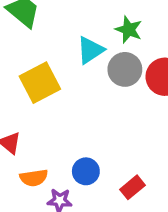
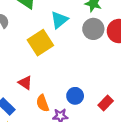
cyan triangle: (90, 50) -> (59, 20), moved
orange semicircle: (34, 178) -> (43, 103), turned 84

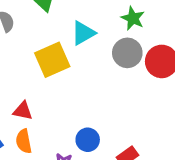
red triangle: (25, 83) -> (23, 111), turned -32
orange semicircle: (43, 103) -> (24, 141), moved

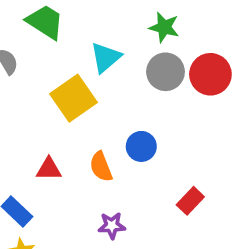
blue circle: (88, 140) -> (141, 146), moved
orange semicircle: (24, 141) -> (101, 167), moved

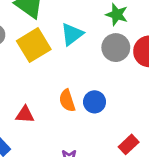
yellow square: (73, 98) -> (34, 45), moved
orange semicircle: (101, 167) -> (67, 101), moved

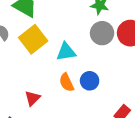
cyan triangle: (72, 34) -> (66, 52), moved, turned 35
red triangle: (25, 115) -> (32, 98), turned -42

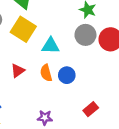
yellow square: (33, 39) -> (23, 29), turned -30
red triangle: (32, 98) -> (18, 71), moved

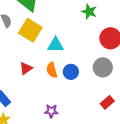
gray circle: (85, 35) -> (103, 67), moved
red rectangle: (91, 109) -> (107, 102), moved

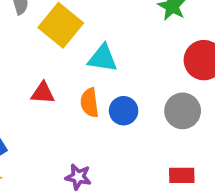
red triangle: (26, 68) -> (43, 93), turned 32
red rectangle: (107, 102) -> (182, 175), turned 32

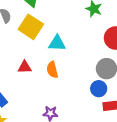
blue circle: (124, 111) -> (99, 89), moved

